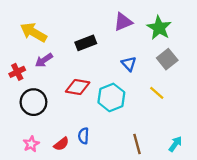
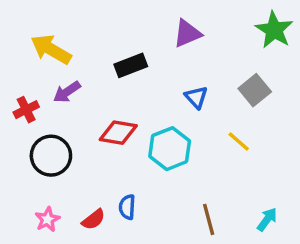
green star: (159, 28) -> (274, 30), moved

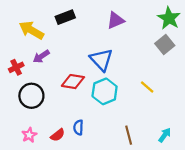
black rectangle: (131, 65) -> (65, 17), moved
gray square: (255, 90) -> (165, 44), moved
blue triangle: (196, 97) -> (101, 60), moved, size x1.6

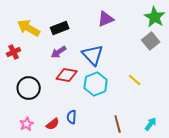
black rectangle: (65, 17) -> (60, 28), moved
purple arrow: (41, 56) -> (59, 52), moved
red cross: (16, 67) -> (14, 52), moved

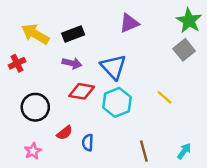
purple arrow: (59, 52) -> (72, 63), turned -133
red semicircle: (53, 124) -> (65, 133), moved

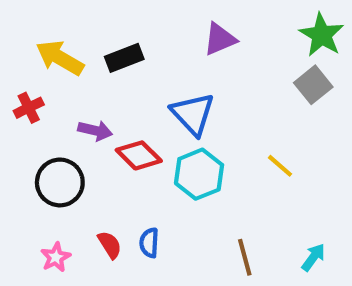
purple arrow: (72, 63) -> (95, 131), moved
red diamond: (82, 91) -> (139, 155), turned 35
red semicircle: (65, 133) -> (110, 245), moved, turned -84

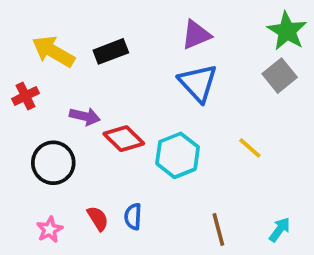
blue triangle: (193, 114) -> (198, 83), moved

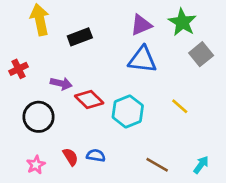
green star: (287, 31) -> (182, 22), moved
yellow arrow: (53, 51) -> (40, 20), moved, turned 48
blue triangle: (198, 83) -> (142, 60), turned -40
blue semicircle: (133, 217) -> (96, 155), turned 96
brown line: (218, 230) -> (157, 165), turned -45

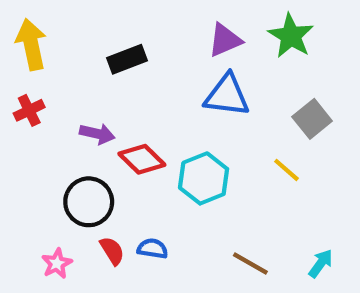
yellow arrow: (40, 20) -> (31, 44), moved
gray square: (201, 54) -> (312, 119), moved
black circle: (39, 117) -> (89, 202), moved

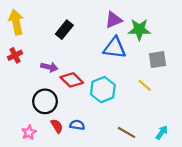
green star: (291, 36) -> (139, 30), moved, turned -30
black rectangle: (127, 59) -> (64, 30), turned -30
gray square: (312, 119) -> (158, 60), turned 30

